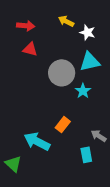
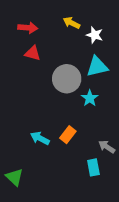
cyan arrow: (37, 141) -> (40, 138), moved, size x0.7

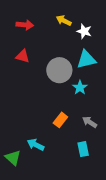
red triangle: (33, 53) -> (23, 56), moved
cyan arrow: (40, 138) -> (36, 145), moved
gray arrow: (107, 147) -> (90, 122), moved

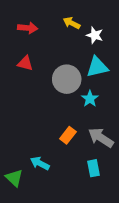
gray arrow: (90, 122) -> (101, 138), size x1.5

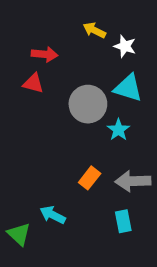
red arrow: (28, 28) -> (45, 54), moved
cyan triangle: (97, 67) -> (128, 88), turned 30
gray arrow: (101, 138) -> (133, 181), turned -35

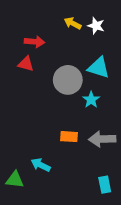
white star: (125, 46) -> (96, 26), moved
orange rectangle: (90, 178) -> (69, 137), turned 56
cyan rectangle: (123, 221) -> (105, 185), moved
green triangle: (19, 234) -> (15, 180), turned -36

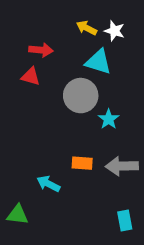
cyan triangle: (99, 68) -> (98, 62), moved
cyan arrow: (41, 165) -> (48, 184), moved

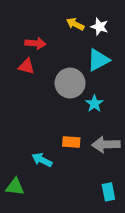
cyan triangle: (98, 62) -> (98, 60), moved, turned -45

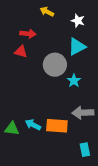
yellow arrow: (75, 24) -> (47, 12), moved
orange rectangle: (71, 142) -> (57, 126), moved, size x1.5
green triangle: (15, 187) -> (12, 129), moved

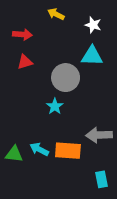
red arrow: (28, 34) -> (22, 34), moved
cyan triangle: (77, 47) -> (92, 56), turned 30
red triangle: (21, 52) -> (25, 62), turned -32
cyan star: (74, 81) -> (55, 106), moved

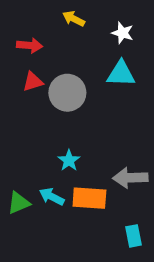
gray circle: (66, 78) -> (67, 93), moved
cyan star: (55, 106) -> (69, 160), moved
green triangle: (14, 154) -> (19, 203), turned -30

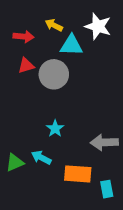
yellow arrow: (74, 19) -> (54, 25), moved
white star: (122, 33) -> (98, 26), size x1.5
cyan triangle: (121, 74) -> (71, 45), moved
orange rectangle: (89, 198) -> (78, 174), moved

